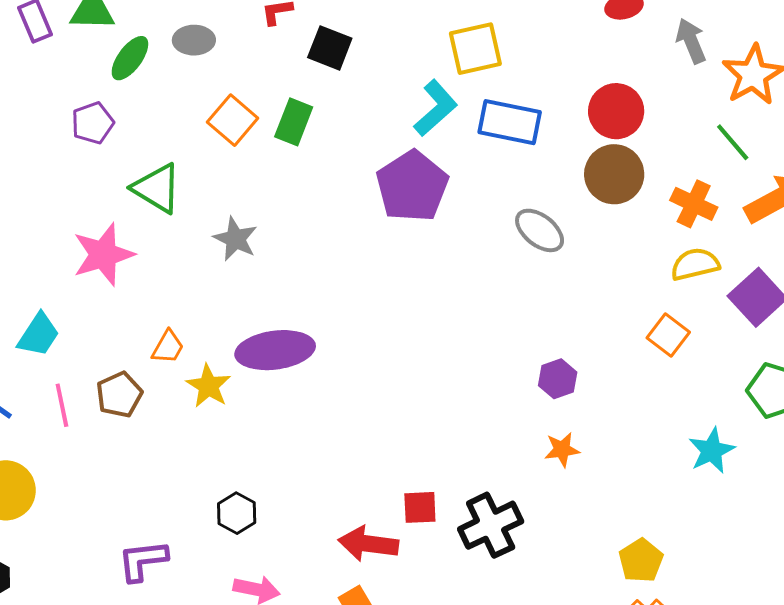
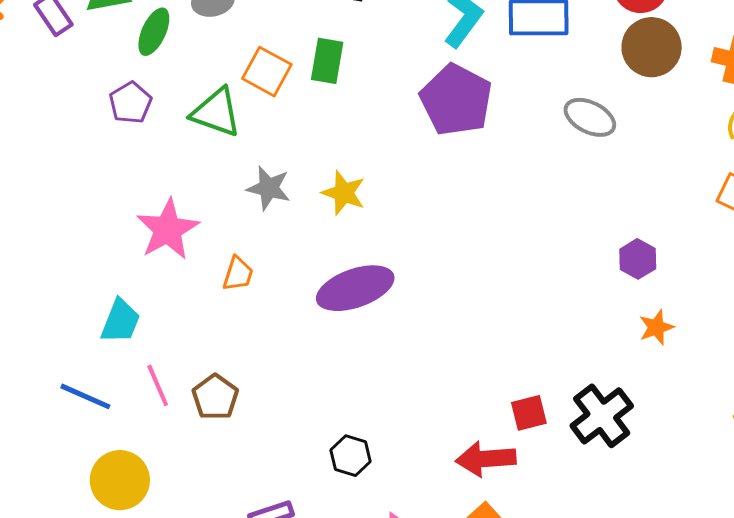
green triangle: (157, 188) -> (216, 112), moved
gray star: (235, 239) -> (269, 188), moved
orange trapezoid: (168, 347) -> (238, 274), moved
yellow star: (208, 386) -> (344, 193), moved
brown pentagon: (119, 395) -> (215, 397), moved

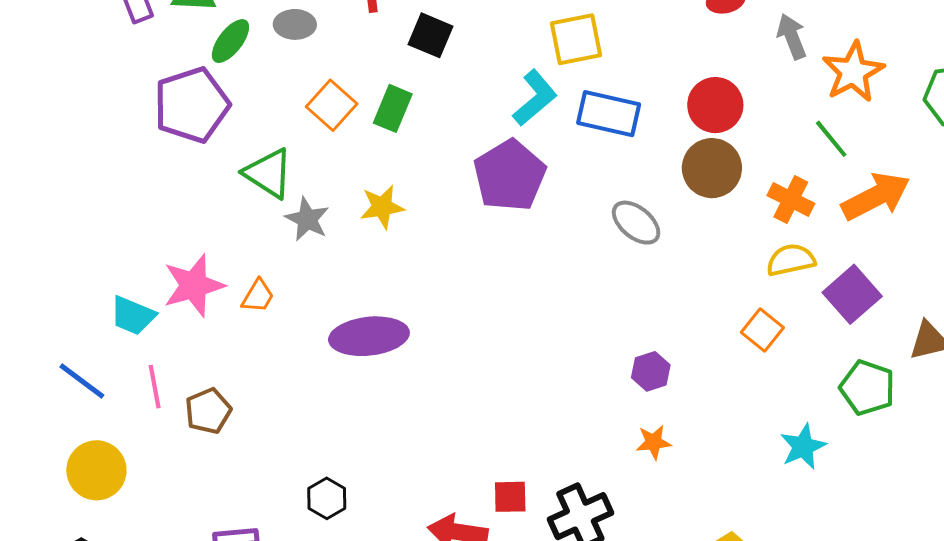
purple pentagon: (130, 103) -> (192, 105), size x1.8
green triangle: (216, 112) -> (268, 173), moved
yellow star: (344, 193) -> (382, 207), moved, turned 30
pink star: (168, 229) -> (194, 285), moved
cyan trapezoid: (120, 321) -> (133, 316), turned 78

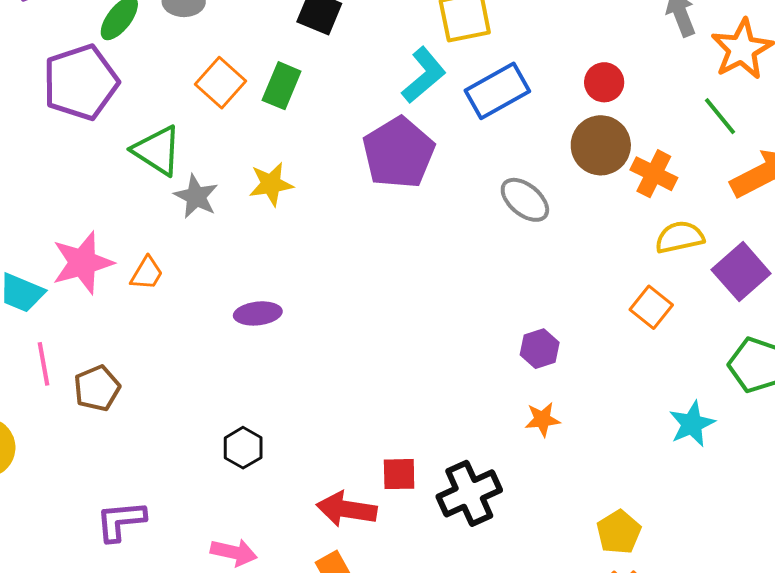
red circle: (715, 105) -> (604, 82), size x0.7
blue rectangle: (609, 114) -> (497, 91), turned -42
orange cross: (791, 199) -> (654, 174), moved
purple ellipse: (369, 336) -> (258, 313), size x0.6
black hexagon: (327, 498) -> (243, 448), moved

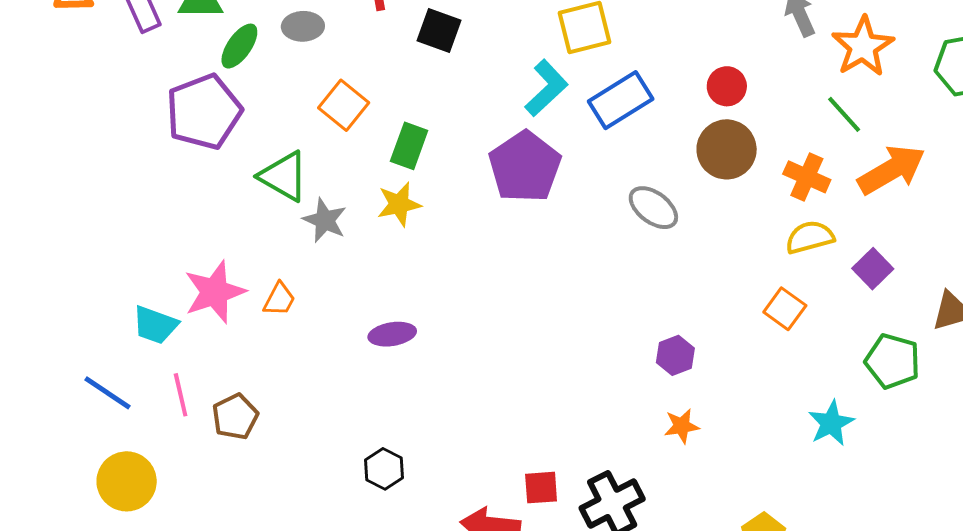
green rectangle: (282, 86) -> (409, 146), moved
orange cross: (654, 174) -> (807, 177), moved
purple square: (741, 272) -> (873, 269), size x0.7

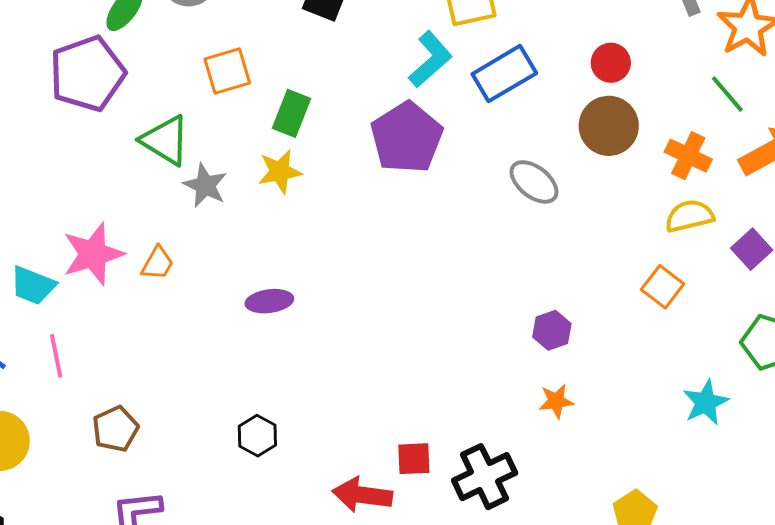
orange square: (344, 105) -> (227, 71), turned 33
brown pentagon: (235, 417) -> (115, 429), moved

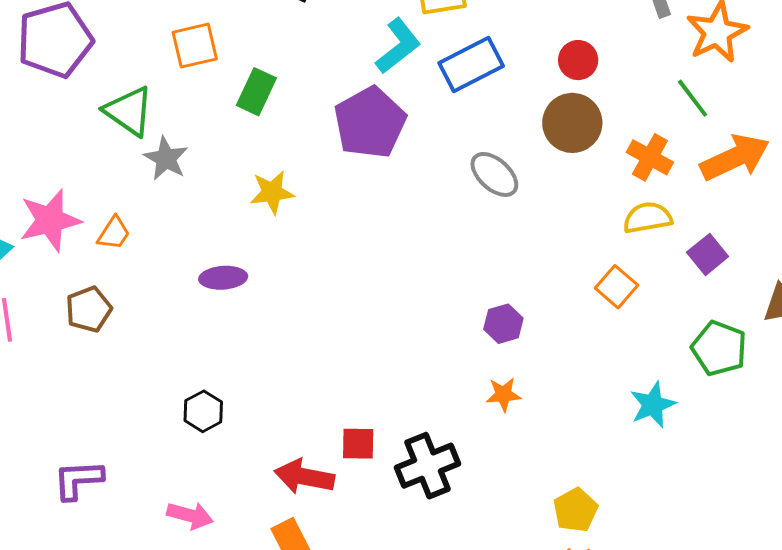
yellow star: (280, 172) -> (272, 192), moved
brown pentagon: (115, 429) -> (89, 309), moved

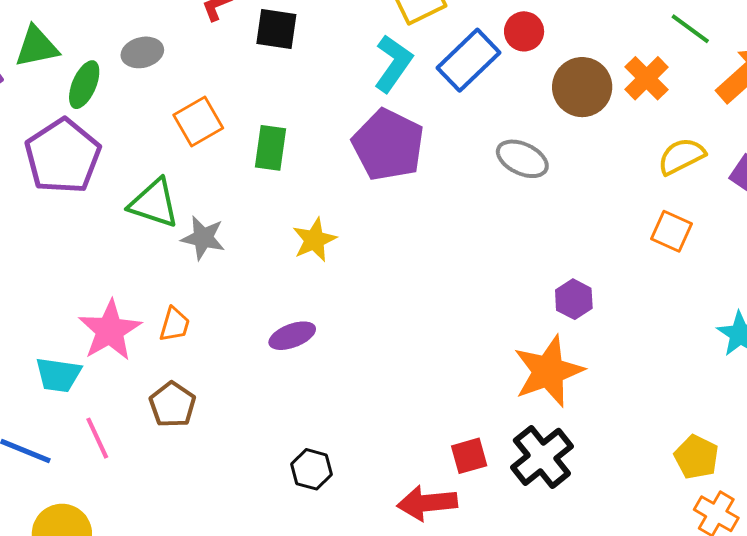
red circle: (578, 60) -> (524, 31), moved
orange cross: (650, 157) -> (647, 78), moved, turned 33
orange star: (503, 395) -> (548, 371), moved, size x2.0

